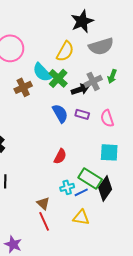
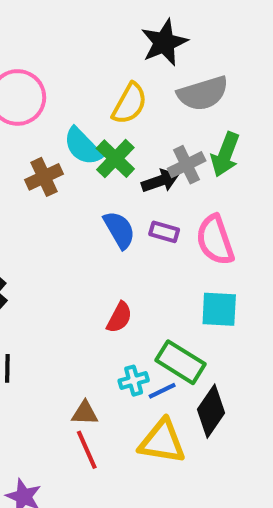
green arrow: (112, 76) -> (225, 154), size x1.5
pink semicircle: (107, 118) -> (215, 240), size x1.4
black diamond: (105, 188) -> (211, 411), moved
brown triangle: (43, 203) -> (85, 413), turned -40
yellow triangle: (81, 217) -> (162, 442), size x1.4

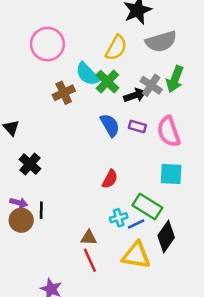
gray cross: (187, 165) -> (151, 85), turned -30

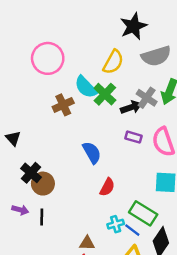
blue semicircle: (110, 125) -> (92, 153), moved
brown circle: (21, 220) -> (43, 184), moved
blue line: (136, 224) -> (132, 230), turned 63

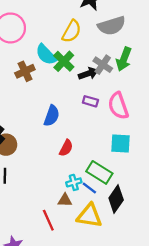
blue semicircle: (92, 153) -> (52, 116), turned 50
brown triangle: (87, 243) -> (65, 200), moved

